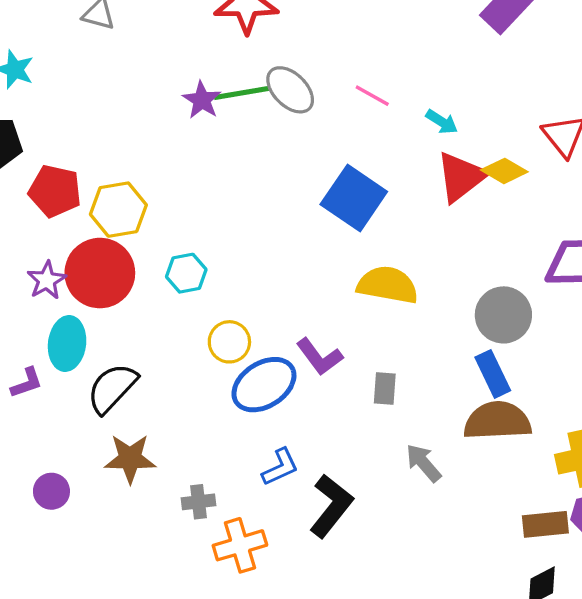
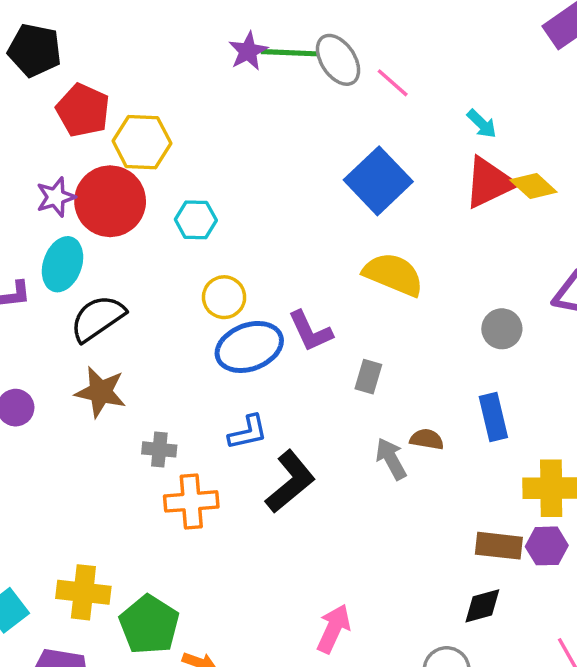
pink line: (372, 96) -> (393, 83), moved
gray circle: (503, 315) -> (502, 329), size x0.7
blue rectangle: (493, 374) -> (493, 417), moved
brown semicircle: (497, 421) -> (427, 439), moved, size x0.5

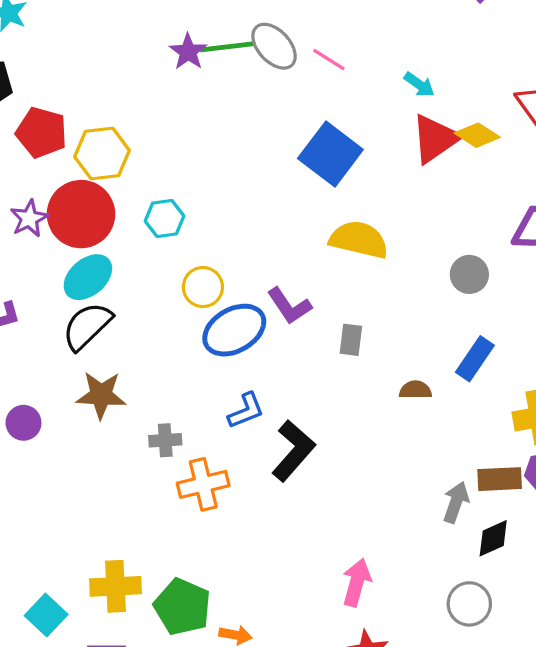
cyan ellipse: (62, 264) -> (88, 277), moved, turned 39
blue rectangle: (493, 417) -> (475, 359), turned 57
gray arrow: (391, 459) -> (456, 502), moved, turned 57

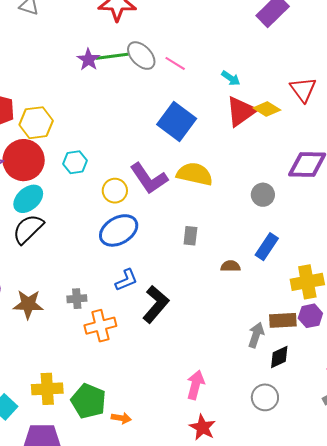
yellow circle: (203, 287) -> (115, 191), moved
purple L-shape: (289, 306) -> (149, 178), moved, size x1.4
brown star: (101, 395) -> (28, 304), moved

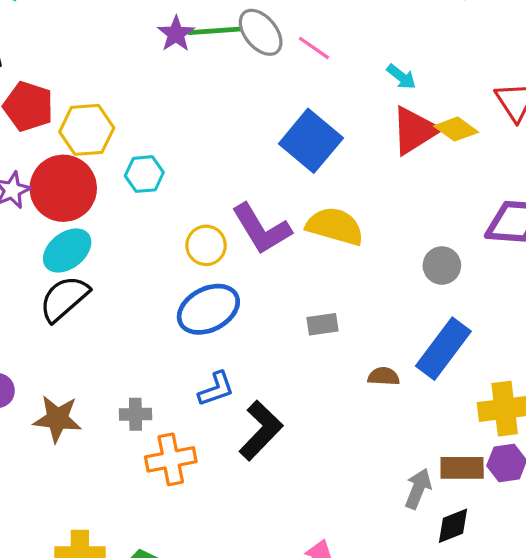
cyan hexagon: (75, 162) -> (144, 174), moved
gray rectangle: (190, 236) -> (322, 324), turned 72
blue rectangle: (267, 247) -> (443, 349), size x1.4

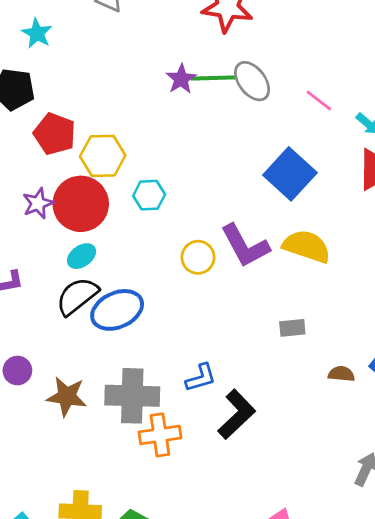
pink line: (314, 48) -> (319, 101), moved
cyan ellipse: (67, 250) -> (82, 256), size x0.7
blue ellipse: (208, 309) -> (117, 310), moved
gray cross: (136, 414) -> (132, 396), size x2.0

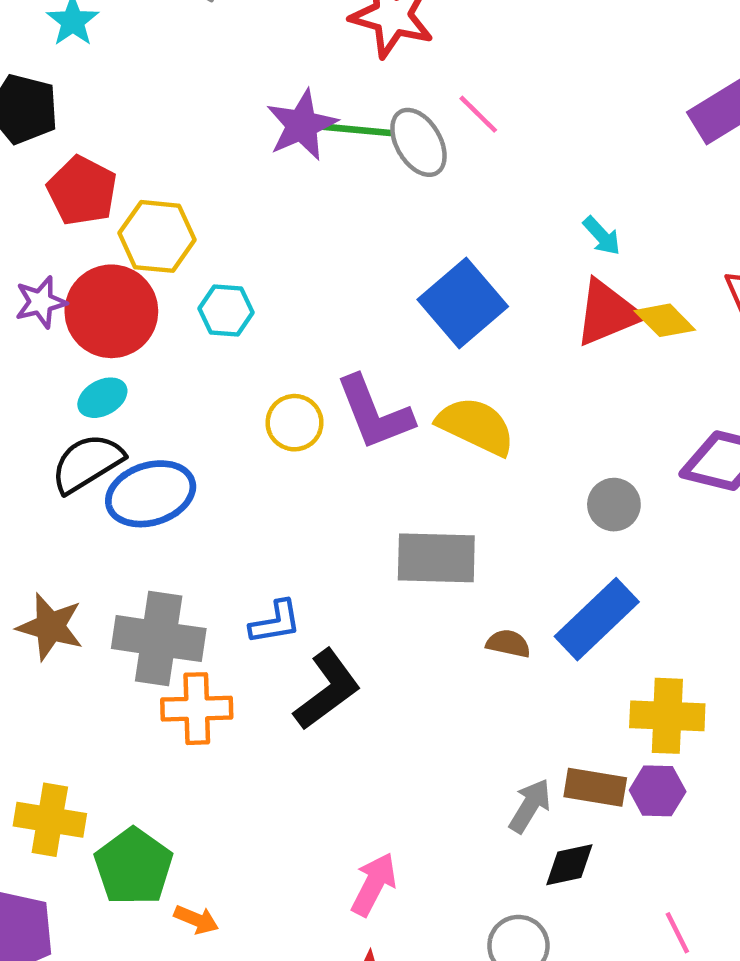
purple star: (181, 79) -> (302, 125), size x1.4
pink line: (319, 101) -> (478, 114), moved
gray rectangle: (292, 328) -> (436, 558), size x1.8

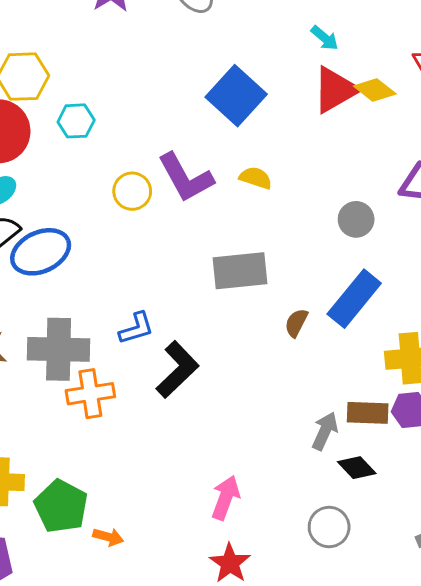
yellow semicircle: (476, 426) -> (256, 178), size x0.6
brown semicircle: (508, 644) -> (296, 323), turned -68
black diamond: (569, 865) -> (357, 468), turned 66

